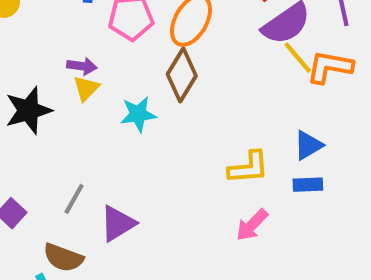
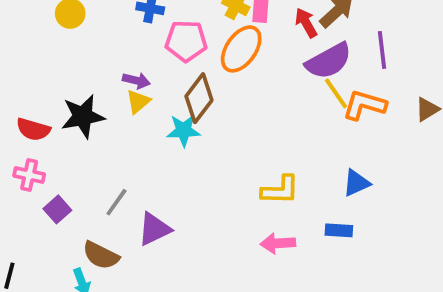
brown diamond: (182, 75) -> (199, 98), moved
blue triangle: (308, 145) -> (356, 183), moved
blue rectangle: (308, 185) -> (339, 230), moved
pink arrow: (252, 225) -> (278, 243), turned 36

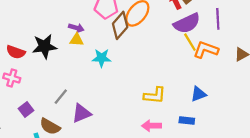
brown diamond: (199, 98) -> (120, 25), moved
yellow triangle: (138, 102) -> (77, 40), turned 40
purple square: (57, 209) -> (26, 110), moved

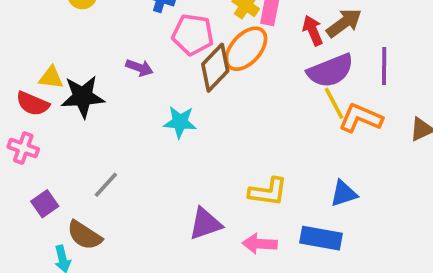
yellow triangle: (77, 40) -> (51, 78), moved
purple triangle: (81, 113) -> (205, 224), moved
blue rectangle: (187, 120) -> (321, 238), size x1.5

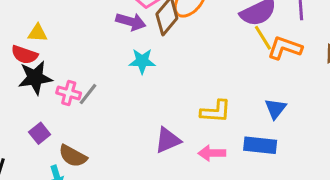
purple arrow: (139, 68) -> (131, 22), moved, size x1.4
black star: (83, 97) -> (35, 78), moved
pink cross: (23, 148) -> (69, 93), moved
gray line: (106, 185) -> (88, 94), moved
blue triangle: (344, 194) -> (275, 109), turned -30

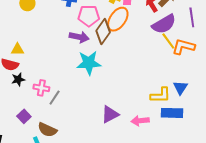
cyan star: (142, 61) -> (89, 63), size x1.4
black star: (35, 78) -> (18, 79), size x0.6
gray line: (88, 94) -> (55, 98), moved
yellow L-shape: (216, 111) -> (161, 95), moved

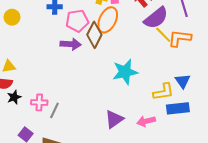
cyan star: (89, 63) -> (125, 72), moved

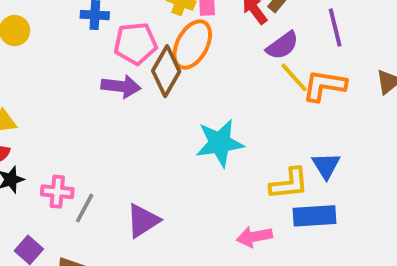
purple semicircle: (156, 18) -> (282, 46), size x0.7
purple triangle: (114, 119) -> (143, 221), moved

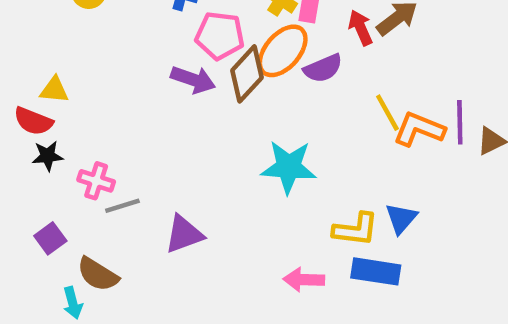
purple line: (335, 28) -> (460, 122), moved
purple semicircle: (282, 46) -> (323, 68), moved
gray line: (85, 208) -> (122, 206), turned 32

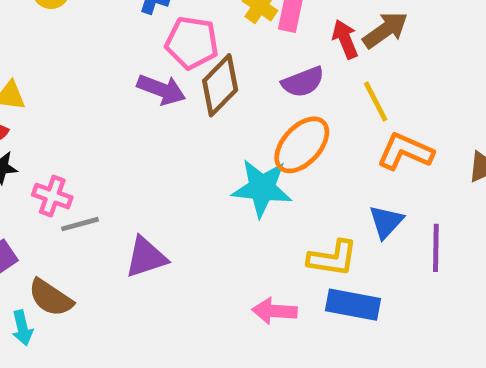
orange ellipse: (283, 51) -> (302, 145), moved
yellow line: (387, 113) -> (376, 101), moved
purple line: (460, 122) -> (436, 248), moved
blue triangle: (401, 218) -> (386, 222), moved

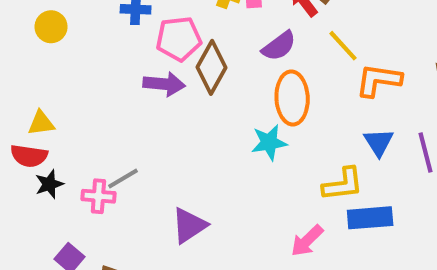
orange ellipse: (302, 145) -> (292, 98), turned -30
cyan star: (262, 188) -> (269, 142), size x0.7
gray line: (80, 224) -> (123, 178), moved
pink arrow: (274, 311) -> (307, 241), turned -33

